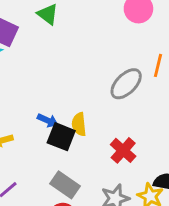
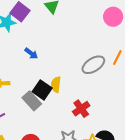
blue arrow: (48, 120) -> (31, 53), moved
gray rectangle: (65, 185) -> (32, 101), moved

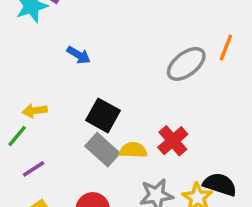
yellow semicircle: (56, 85) -> (133, 150), moved, turned 91
gray rectangle: (32, 101) -> (102, 150), moved

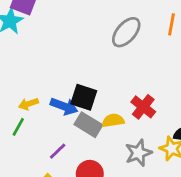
blue arrow: (79, 55) -> (64, 106), moved, size x1.4
gray ellipse: (186, 64) -> (126, 32), moved
purple line: (34, 169) -> (58, 151), moved

